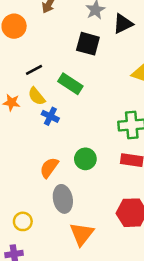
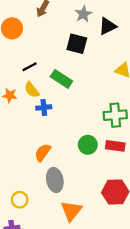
blue cross: (50, 116) -> (44, 107), turned -32
green circle: (85, 159) -> (88, 145), moved

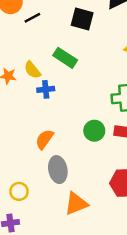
black line: (30, 67) -> (32, 18), moved
orange triangle: (71, 211) -> (76, 204), turned 30

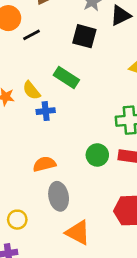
orange semicircle: (45, 139) -> (44, 164), turned 40
orange triangle: (76, 204) -> (78, 232), turned 50

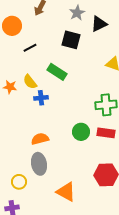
black line: (31, 35) -> (30, 48), moved
gray ellipse: (59, 196) -> (39, 164), moved

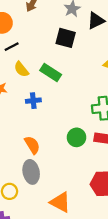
black line: (30, 48) -> (12, 47), moved
yellow semicircle: (30, 82) -> (21, 69), moved
orange semicircle: (40, 139) -> (32, 145), turned 72

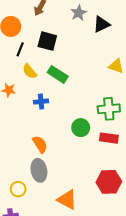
black square: (66, 38) -> (47, 41), moved
black line: (12, 47) -> (20, 49), turned -40
green circle: (76, 137) -> (81, 128), moved

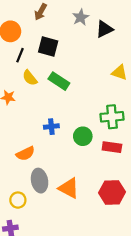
blue cross: (41, 102) -> (51, 127), moved
orange semicircle: (40, 144) -> (25, 154), moved, turned 96
orange triangle: (67, 200) -> (69, 188), moved

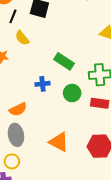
green rectangle: (59, 81) -> (64, 61), moved
gray ellipse: (40, 181) -> (16, 135), moved
yellow circle: (18, 200) -> (12, 161), moved

